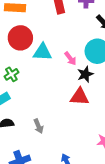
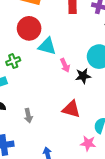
pink arrow: (70, 58) -> (65, 65), moved
red triangle: (80, 97) -> (71, 109), moved

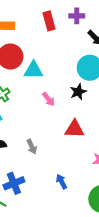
pink arrow: (65, 65) -> (49, 99), moved

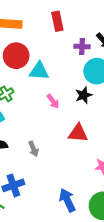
purple cross: (77, 16) -> (82, 46), moved
blue arrow: (62, 182) -> (67, 200), moved, size x1.5

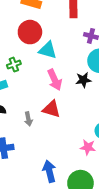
pink arrow: (53, 101) -> (55, 80), size x1.5
red triangle: (78, 133) -> (51, 109), moved

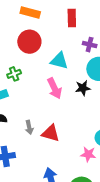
cyan triangle: (48, 50) -> (59, 61), moved
red triangle: (51, 109) -> (51, 133), moved

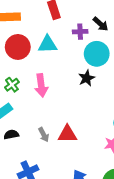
cyan triangle: (59, 61) -> (48, 44), moved
pink arrow: (55, 88) -> (41, 85), moved, turned 35

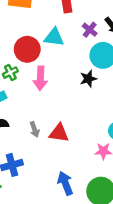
purple cross: (80, 32) -> (90, 30), turned 32
red circle: (18, 47) -> (27, 49), moved

